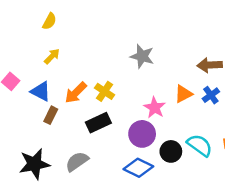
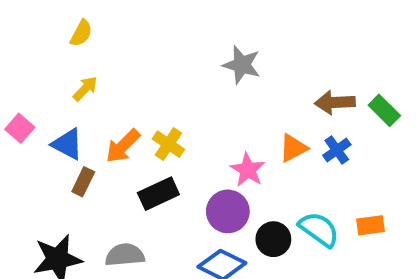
gray star: (142, 56) -> (242, 65), moved
gray semicircle: (77, 161) -> (125, 255), turned 30

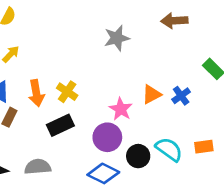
gray star: (242, 65) -> (117, 38), turned -30
brown arrow: (335, 102) -> (174, 21), moved
orange arrow: (123, 146) -> (36, 93), turned -55

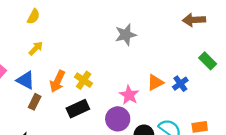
brown arrow: (174, 21) -> (194, 20), moved
orange arrow: (36, 93) -> (57, 81), turned 35

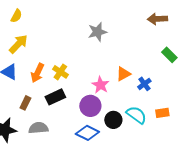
yellow arrow: (36, 48) -> (18, 44), size x1.5
blue cross: (180, 84) -> (144, 84), moved
brown rectangle: (35, 102) -> (25, 103), moved

